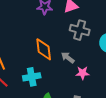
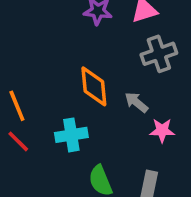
gray cross: (80, 30) -> (159, 54), turned -36

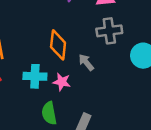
pink star: (162, 130) -> (62, 82), moved

